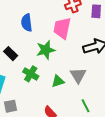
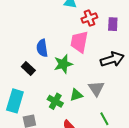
blue semicircle: (27, 23) -> (42, 48), moved
green cross: (31, 74) -> (55, 101), moved

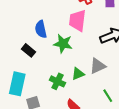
green star: (63, 64) -> (63, 44), turned 30
gray triangle: (96, 88) -> (98, 66), turned 42

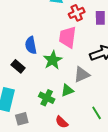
green star: (63, 44) -> (53, 60), turned 30
gray triangle: (98, 66) -> (82, 75), moved

